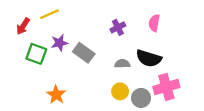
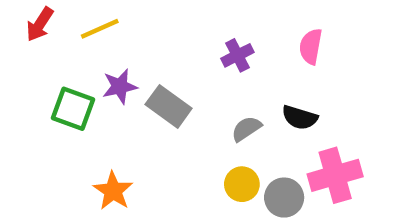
red arrow: (23, 26) -> (40, 24), moved
black semicircle: (149, 58) -> (300, 118), size x0.7
gray semicircle: (122, 64) -> (246, 129), turned -32

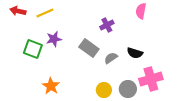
red arrow: (40, 24) -> (18, 11), turned 70
pink semicircle: (311, 46) -> (141, 11), moved
gray rectangle: (169, 106) -> (89, 48), moved
yellow circle: (242, 184) -> (104, 90), moved

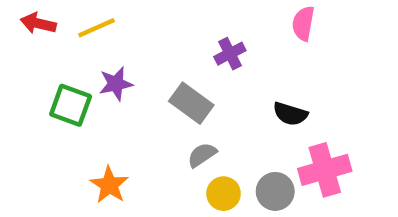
gray semicircle: (111, 58) -> (202, 155), moved

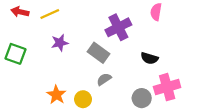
purple cross: (230, 54) -> (118, 27), size x1.6
green square: (71, 105) -> (15, 54), moved
yellow circle: (224, 194) -> (83, 99), moved

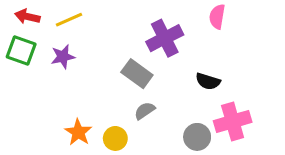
purple star: (60, 43) -> (63, 57), moved
green square: (15, 54) -> (21, 50), moved

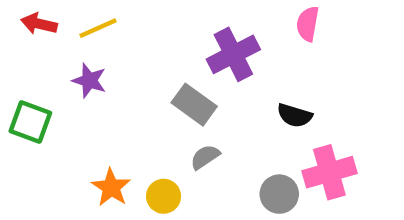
green square: (21, 50) -> (30, 122), moved
purple star: (63, 57) -> (89, 81), turned 30

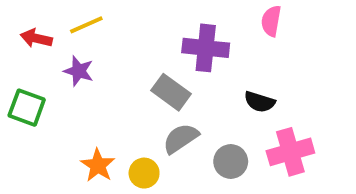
red arrow: (39, 24) -> (36, 38), moved
purple cross: (233, 54) -> (206, 48), turned 33
gray semicircle: (205, 157) -> (181, 138), size x1.4
gray circle: (279, 194) -> (231, 161), moved

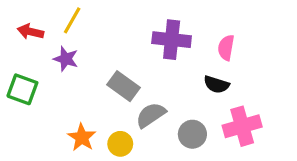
pink semicircle: (271, 21) -> (226, 48), moved
yellow line: (86, 25) -> (72, 20), turned -36
gray rectangle: (171, 92) -> (123, 86), moved

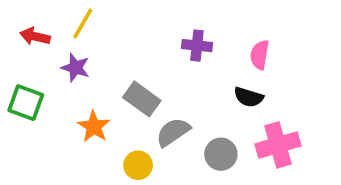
purple cross: (172, 40) -> (197, 46), size x0.7
orange star: (82, 137) -> (94, 127), moved

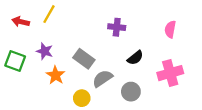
pink semicircle: (260, 55) -> (170, 29), moved
purple star: (75, 68) -> (45, 51), moved
black semicircle: (249, 97) -> (135, 58), moved, turned -56
pink cross: (278, 145) -> (170, 73), moved

